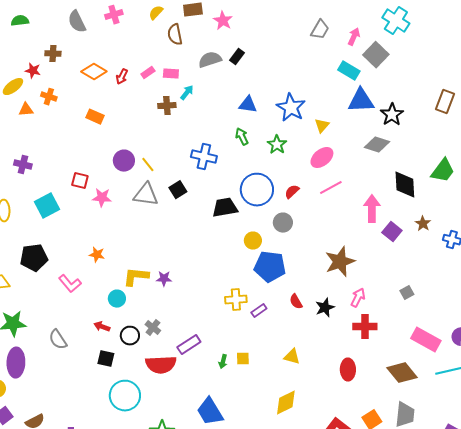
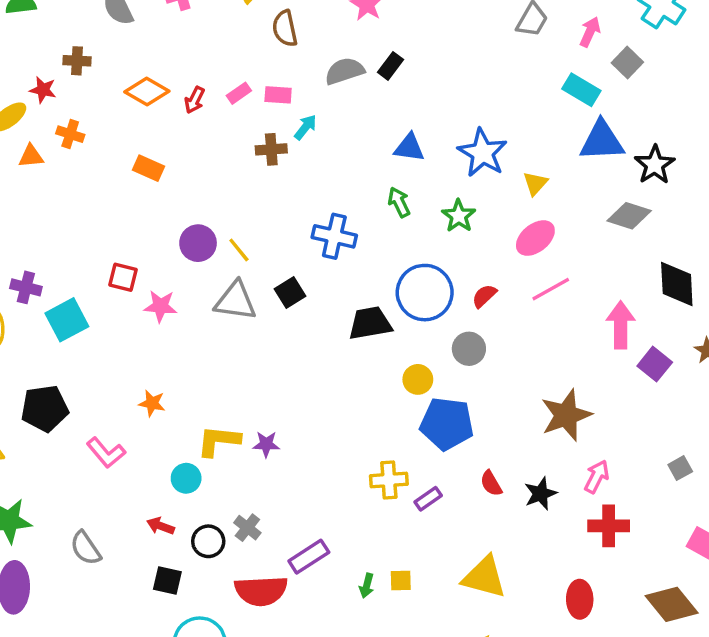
gray square: (376, 55) -> (627, 63), size x0.7
purple cross: (23, 165) -> (26, 287), moved
yellow triangle: (292, 357) -> (484, 577), size x1.6

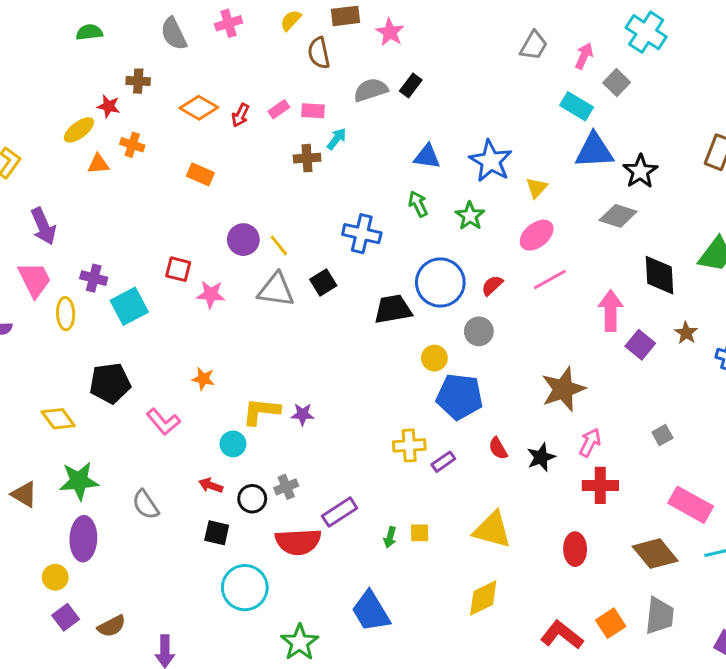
gray cross: (247, 528) -> (286, 487), turned 30

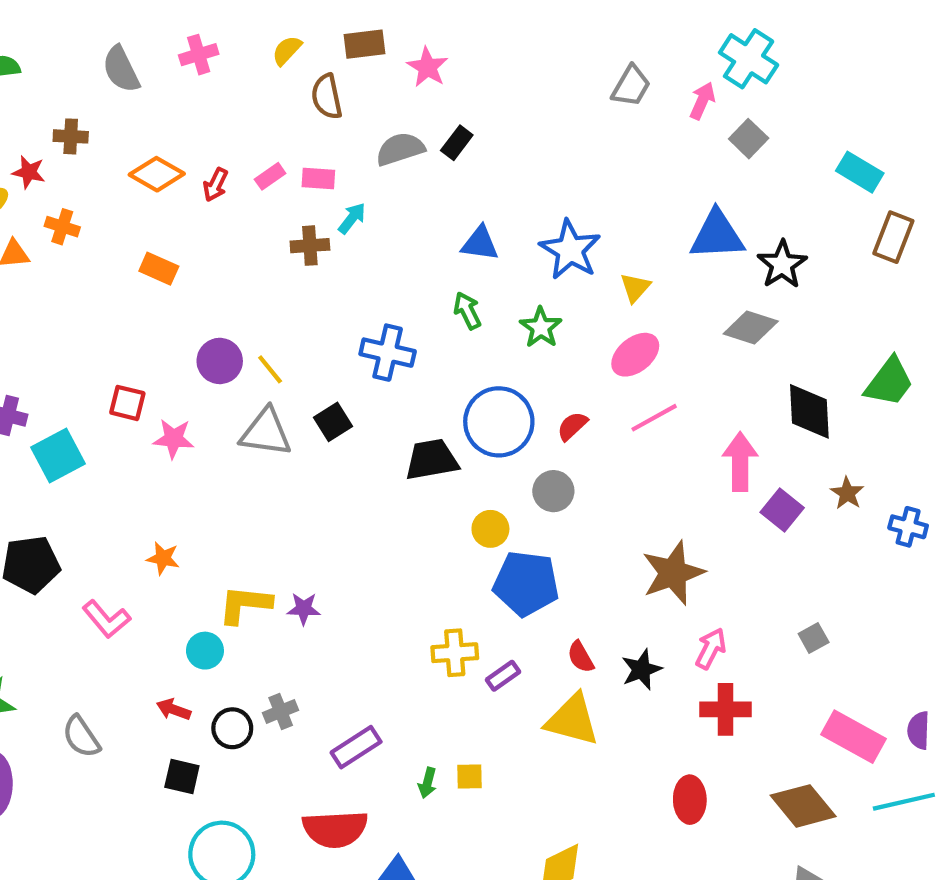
cyan cross: (646, 32) -> (749, 59), moved
cyan rectangle: (577, 106) -> (860, 172), moved
yellow triangle: (492, 530) -> (572, 720), moved
red semicircle: (298, 542) -> (335, 829), moved

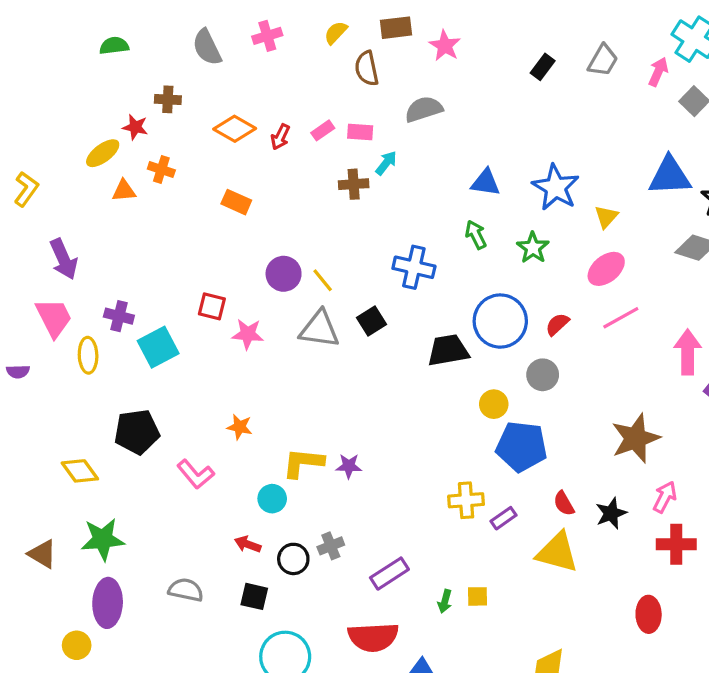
black rectangle: (457, 143) -> (543, 67), moved
gray semicircle: (81, 737) -> (186, 590), moved, turned 136

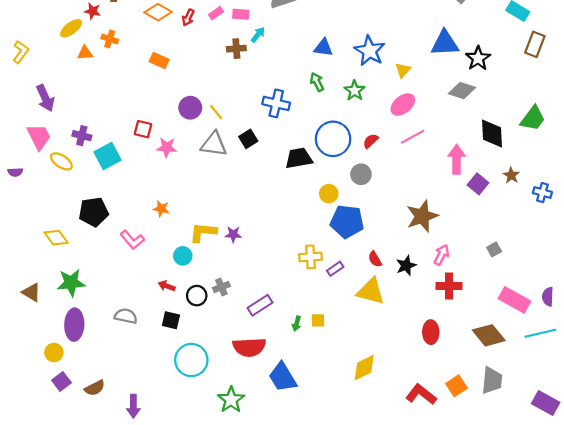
yellow ellipse: (88, 355) -> (61, 161), turned -55

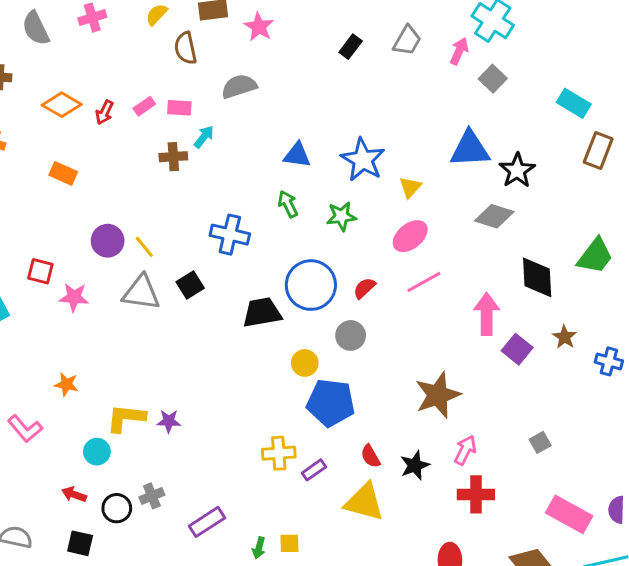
green star: (355, 91) -> (341, 216), turned 30

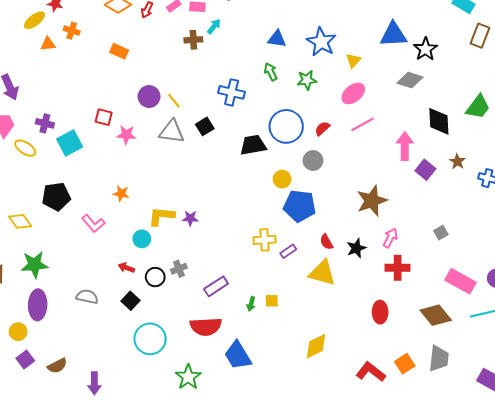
black square: (80, 543) -> (130, 301), turned 30

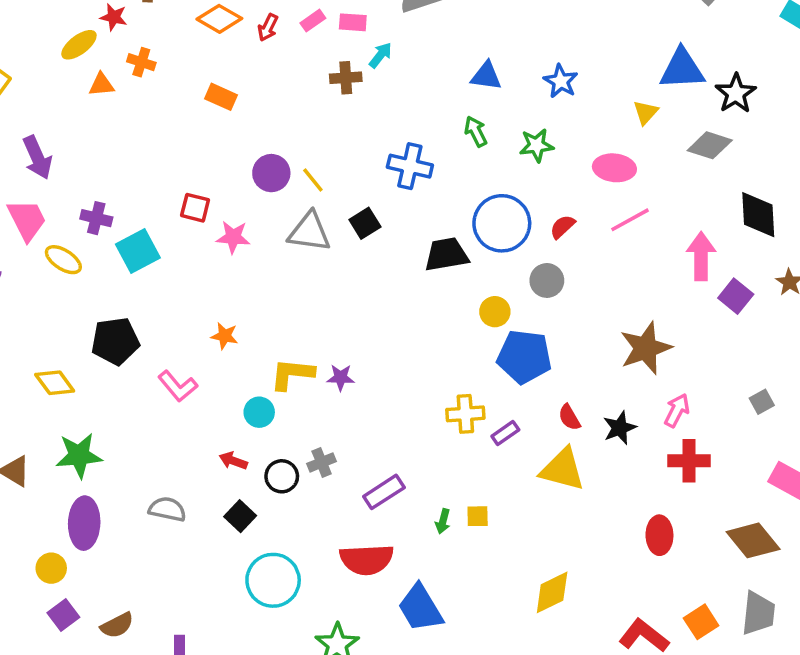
blue star: (321, 42) -> (561, 81), size x0.7
yellow triangle: (353, 60) -> (646, 112), moved
pink ellipse: (353, 93) -> (614, 168), turned 45

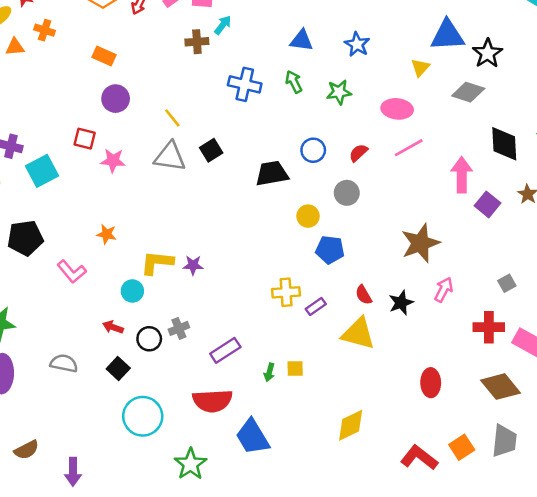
blue cross: (410, 166) -> (245, 84), moved
purple circle: (271, 173) -> (116, 99), moved
blue circle: (502, 223) -> (313, 150), size x0.6
blue pentagon: (524, 357) -> (330, 250), size x0.7
red cross: (689, 461) -> (489, 327), moved

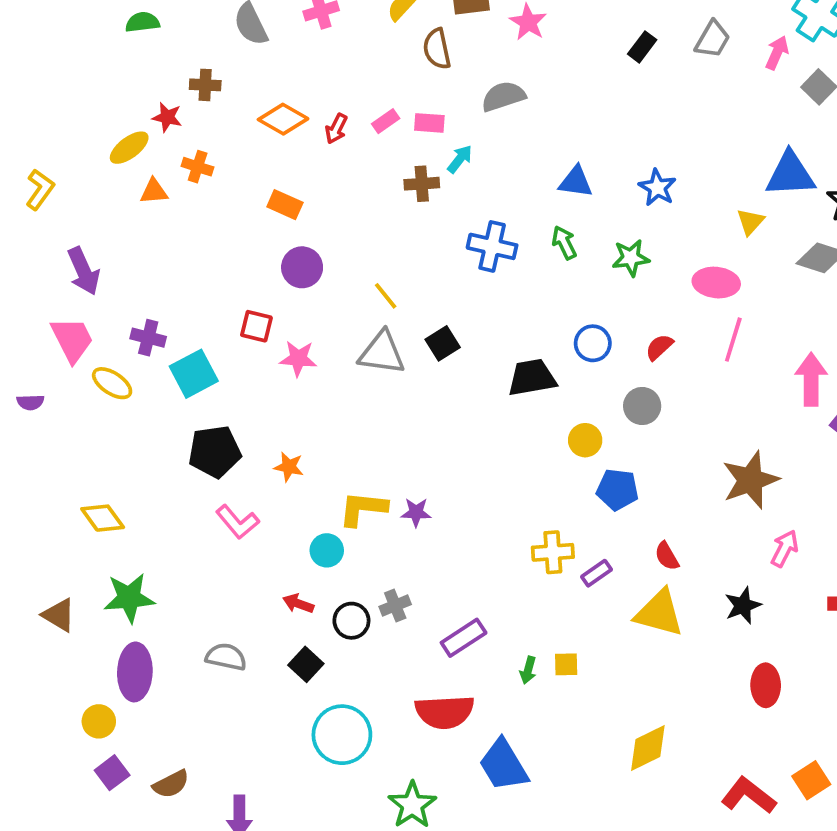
pink line: (409, 148) -> (733, 340), turned -44
black pentagon: (25, 238) -> (215, 452), moved
black star: (401, 303) -> (743, 605), moved

